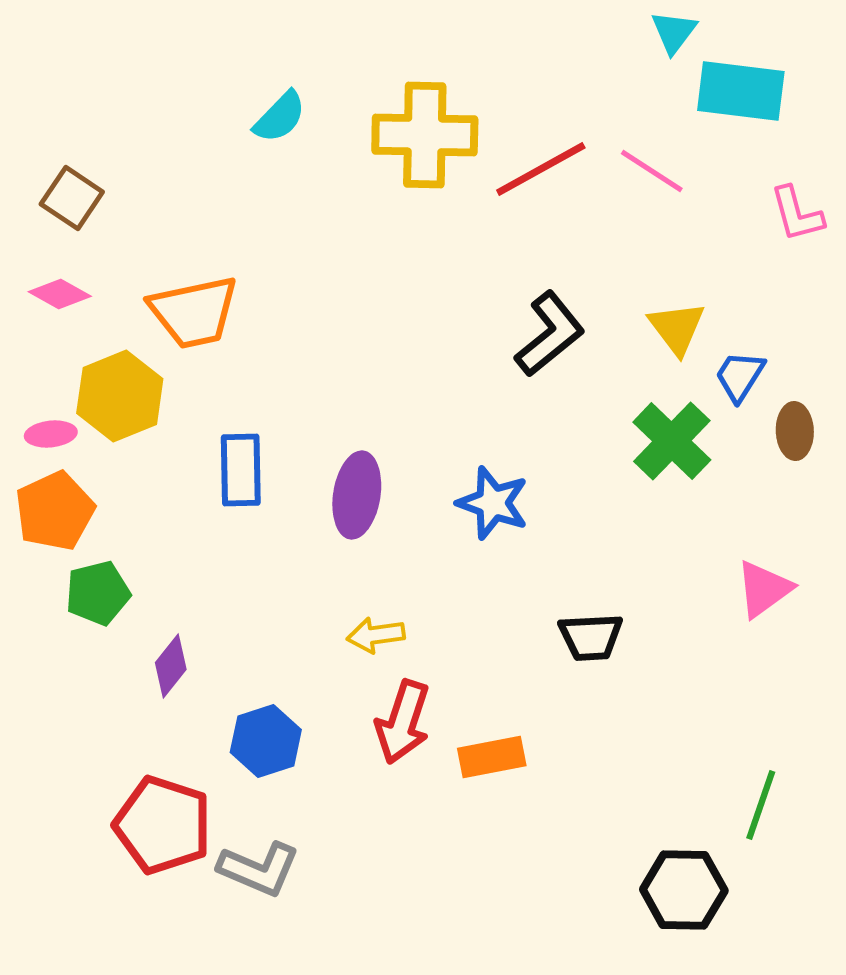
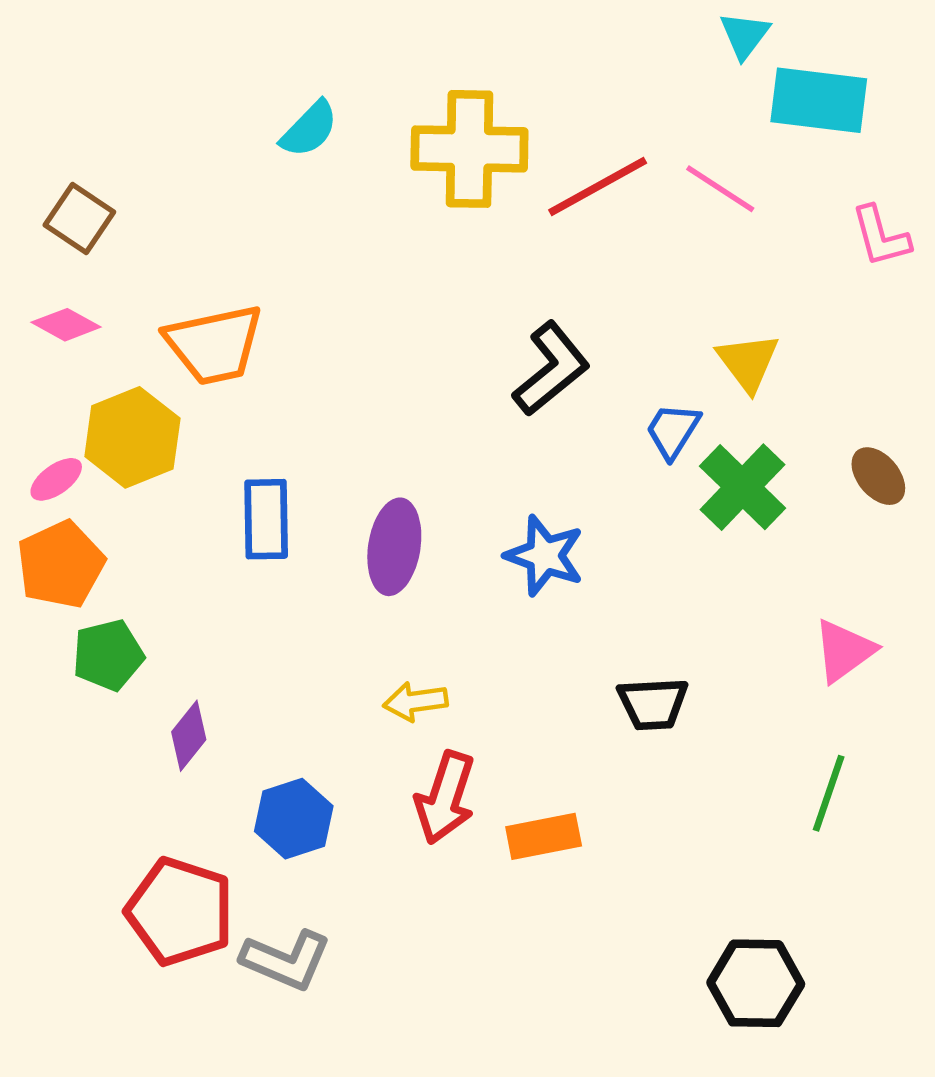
black L-shape: (550, 334) -> (551, 369), moved
blue trapezoid: (740, 376) -> (673, 431), moved
brown ellipse: (795, 431) -> (878, 476), turned -38
pink ellipse: (51, 434) -> (56, 479), turned -30
green line: (761, 805) -> (829, 793), moved

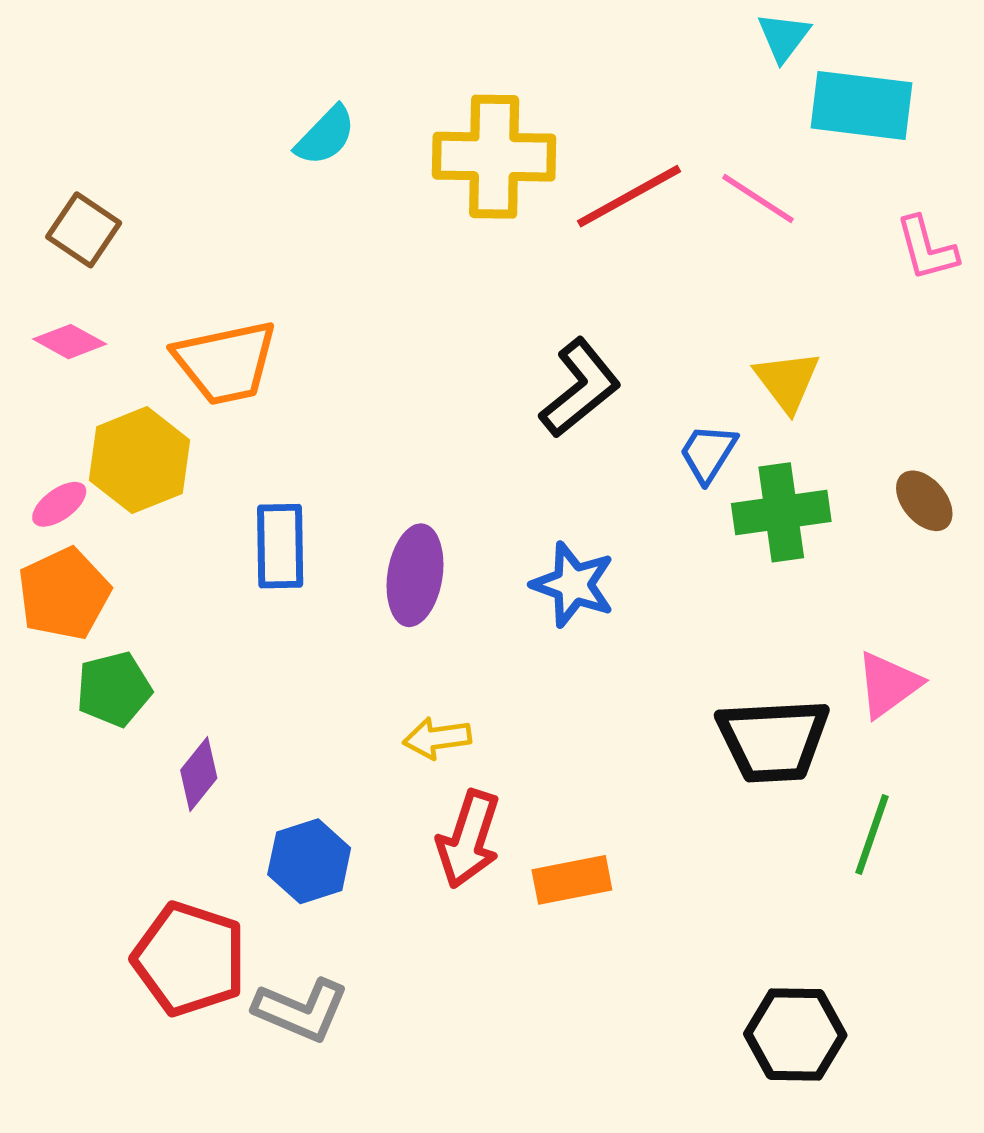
green cross: (742, 487) -> (781, 512), turned 38
black trapezoid: (653, 704) -> (773, 740), moved, size x1.5

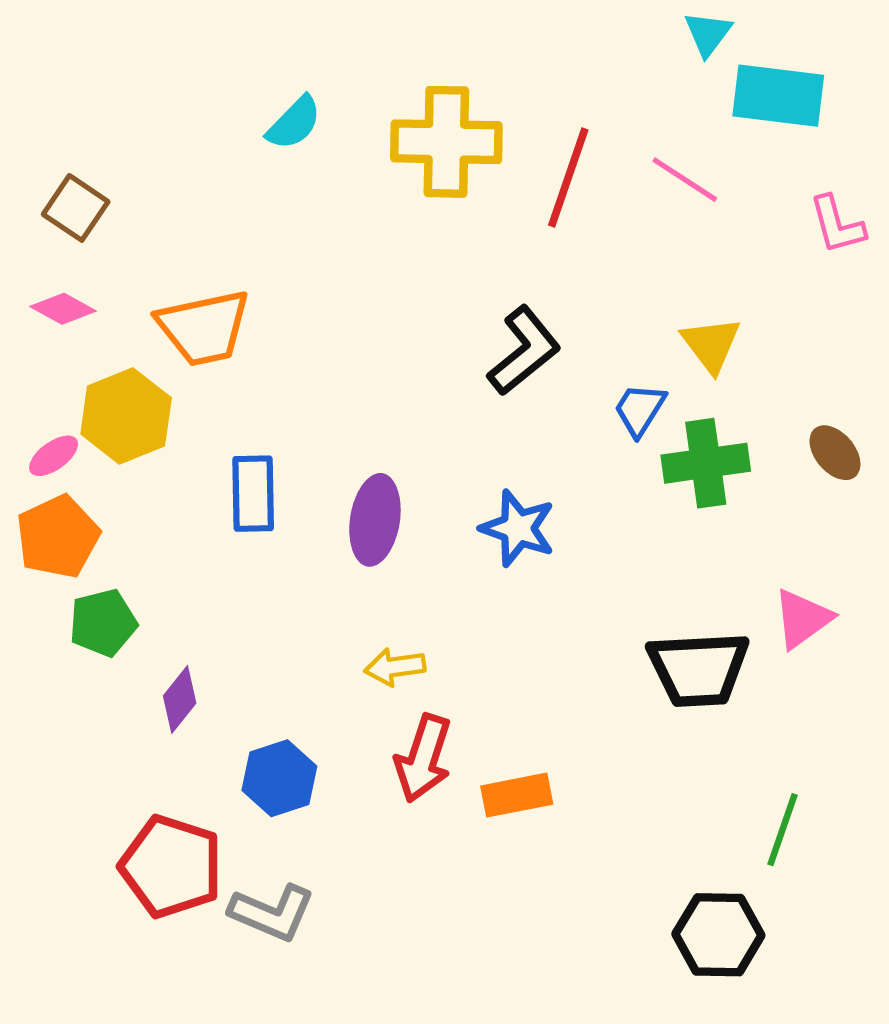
red line: (629, 196) -> (568, 177), turned -42
green line: (872, 835) -> (782, 830), moved

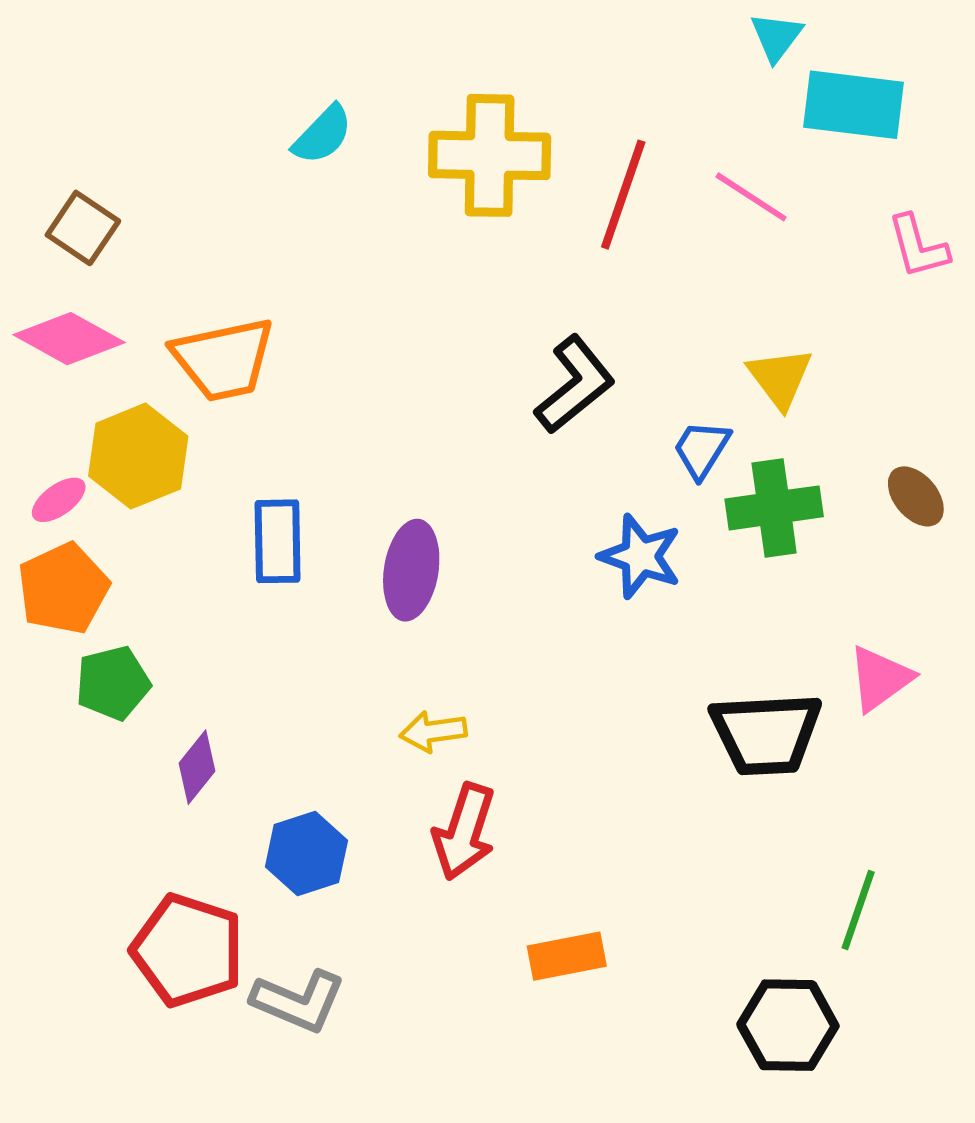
pink diamond: (63, 309) -> (69, 339), size x1.5
blue star: (518, 528) -> (640, 556), moved
orange rectangle: (517, 795) -> (567, 956), moved

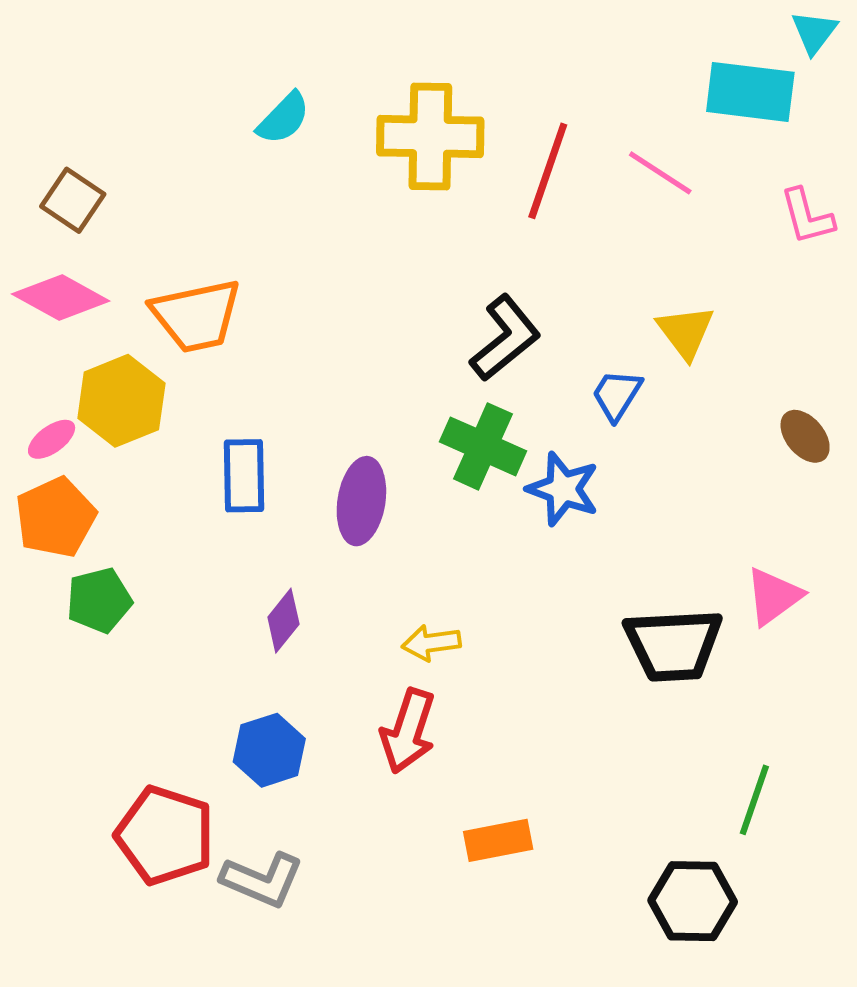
cyan triangle: (776, 37) -> (814, 32), moved
green cross: (774, 508) -> (483, 446), moved, turned 32
yellow arrow: (433, 731) -> (431, 643), moved
purple diamond: (197, 767) -> (283, 621), moved

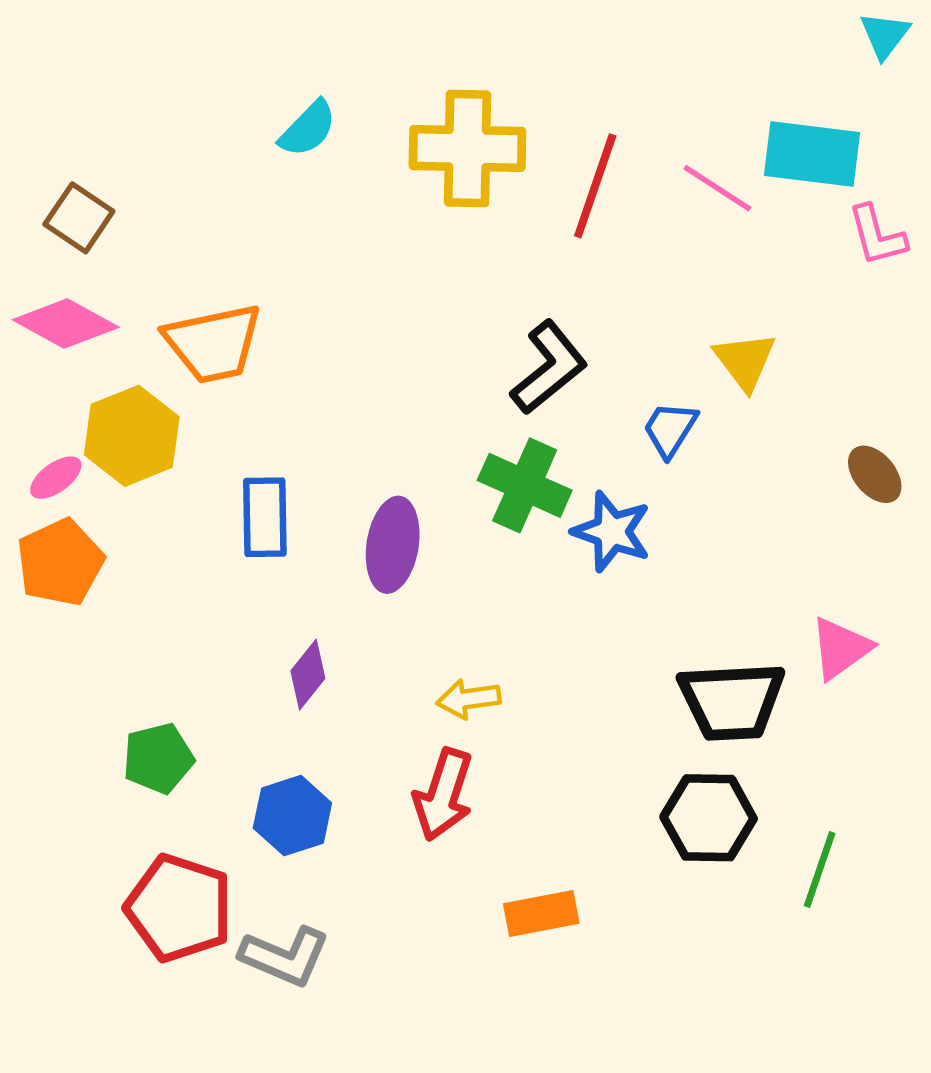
cyan rectangle: (750, 92) -> (812, 154), moved
green pentagon: (99, 600) -> (158, 758), moved
black hexagon: (693, 901) -> (709, 818), moved

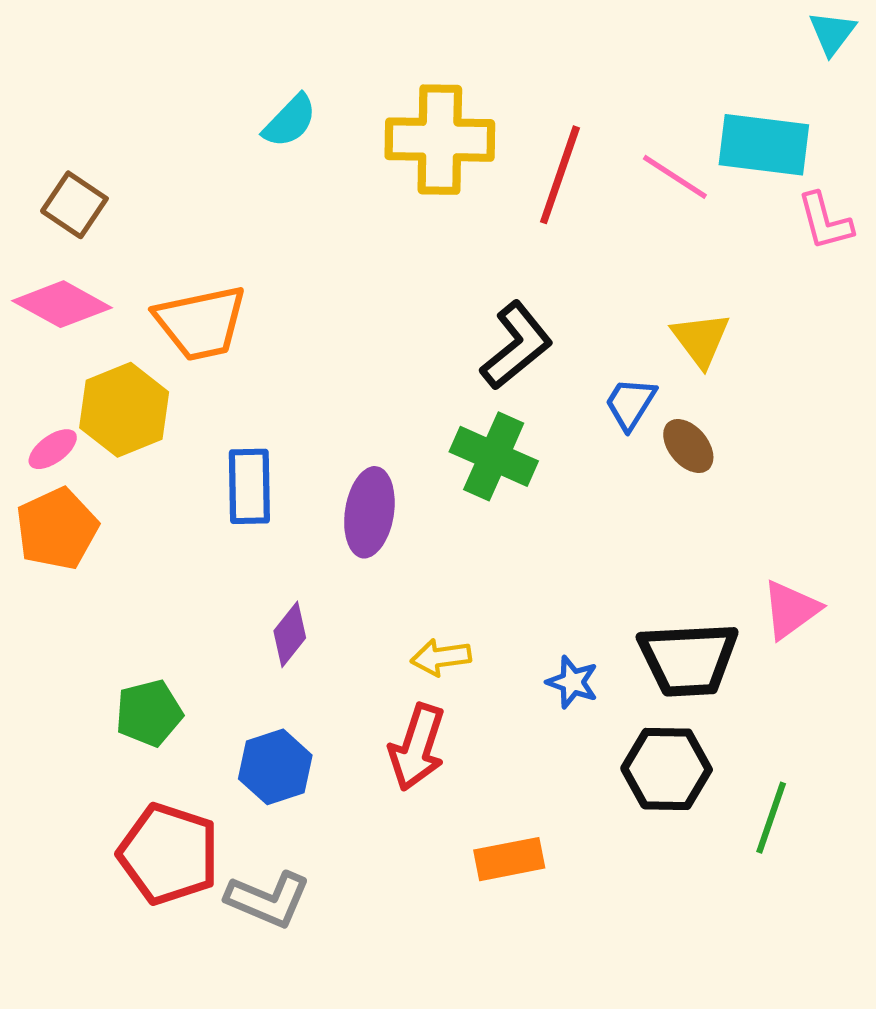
brown ellipse: (875, 474) -> (688, 446), moved
blue star: (612, 532) -> (572, 682), moved, size x0.7

